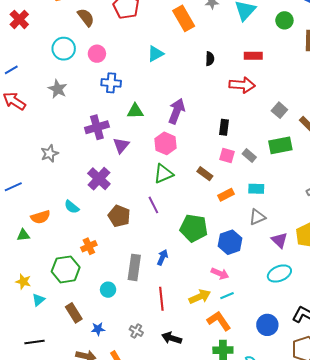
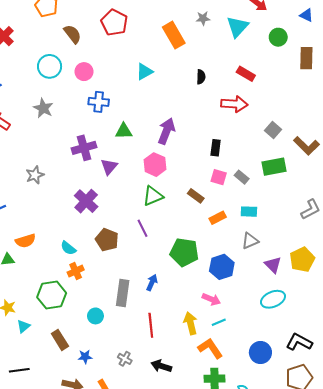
red rectangle: (253, 56) -> (246, 74), turned 30
cyan semicircle: (72, 207) -> (68, 248), moved
yellow arrow: (200, 297) -> (190, 323), turned -80

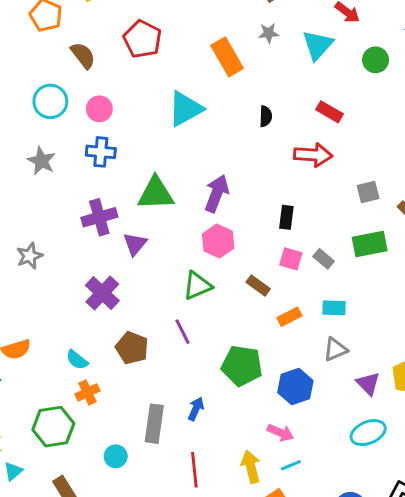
cyan triangle: (145, 72) -> (185, 109), size x1.5
blue cross: (99, 102) -> (101, 152), moved
gray square: (273, 130) -> (368, 192), turned 35
green triangle: (124, 131) -> (156, 193), size x1.5
pink hexagon: (155, 165) -> (218, 241), moved

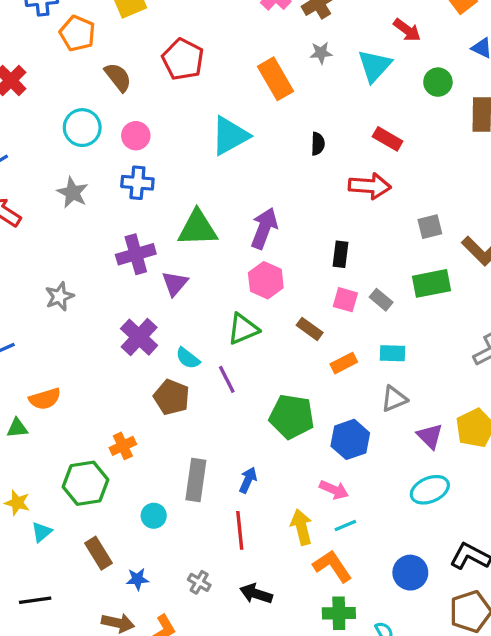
cyan semicircle: (77, 360) -> (188, 358), moved
blue arrow: (196, 409) -> (248, 480), moved

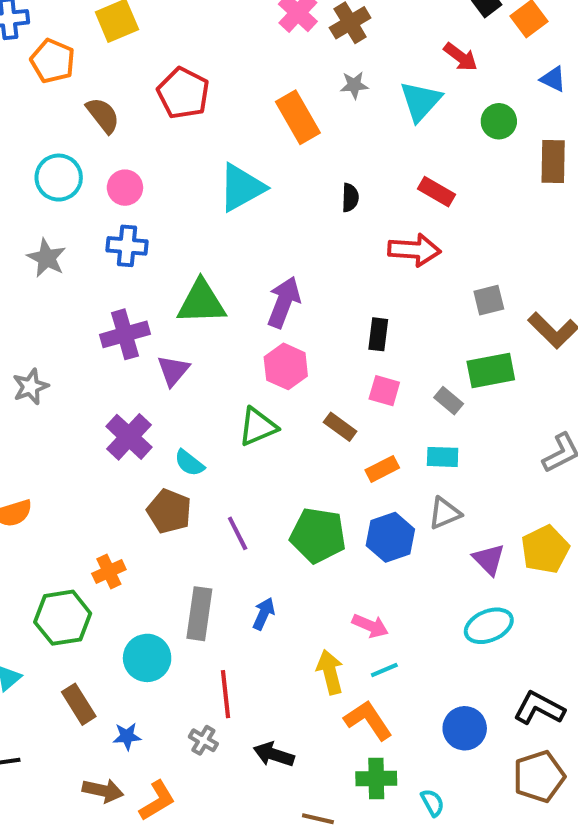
gray rectangle: (381, 300) -> (449, 401), moved
purple line: (227, 379) -> (238, 533), moved
blue hexagon: (350, 439) -> (390, 537), moved
cyan circle: (154, 516) -> (147, 658), size x1.5
red line: (240, 530) -> (225, 694), moved

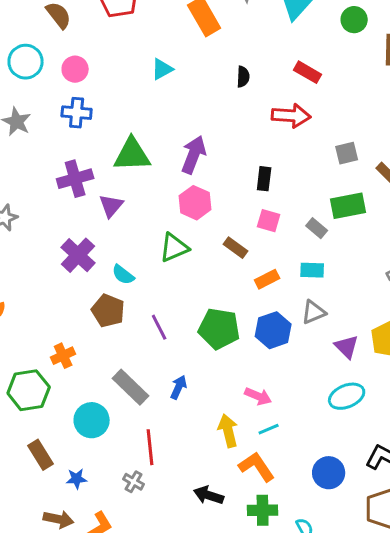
cyan triangle: (242, 188) -> (162, 69), size x0.6
gray rectangle: (199, 614) -> (131, 387), turned -54
black arrow: (274, 754) -> (209, 495), moved

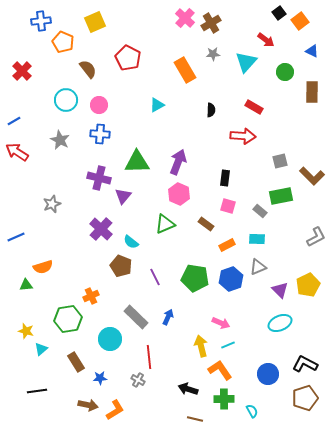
purple cross: (75, 179) -> (99, 178), turned 30

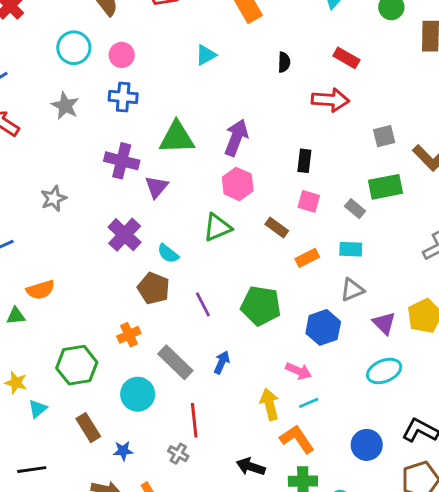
blue hexagon: (231, 279) -> (323, 327), moved
orange cross: (91, 296) -> (129, 335), moved

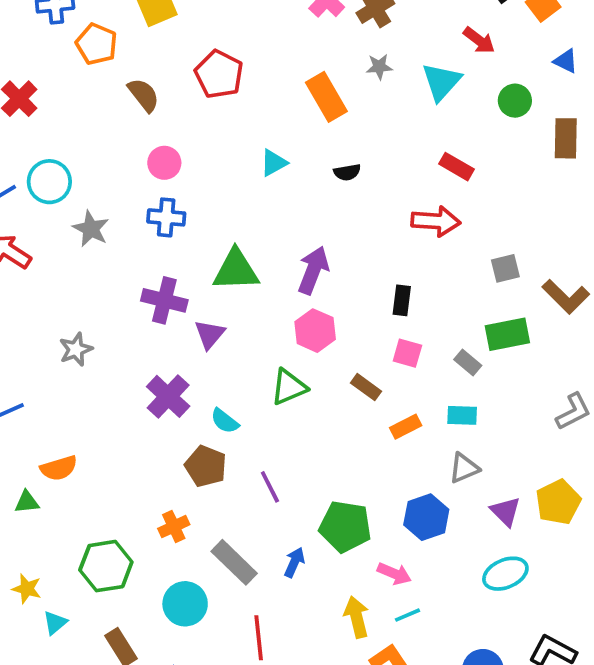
cyan circle: (74, 48) -> (49, 182), moved
black semicircle: (284, 62) -> (347, 172), moved, turned 78
green pentagon: (261, 306) -> (345, 527), moved

